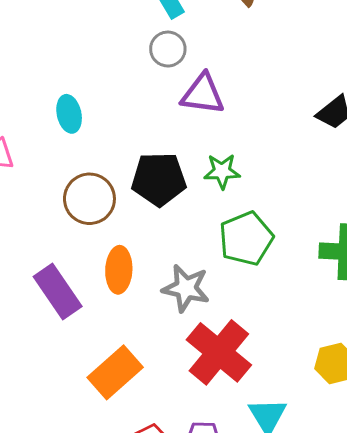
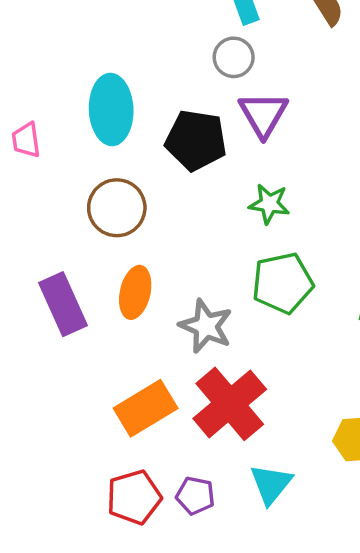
purple triangle: (203, 94) -> (263, 114), turned 42
cyan ellipse: (69, 114) -> (111, 110), size x1.6
black pentagon: (159, 179) -> (196, 140), moved
orange rectangle: (115, 372) -> (146, 408), moved

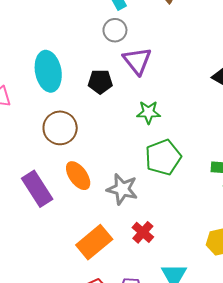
black pentagon: (196, 140) -> (100, 82), size x0.7
orange ellipse: (135, 292) -> (78, 176), turned -40
red cross: (230, 404) -> (143, 232), size x0.5

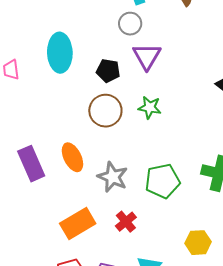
brown circle: (60, 128) -> (105, 111), moved
green pentagon: (163, 157) -> (163, 181), moved

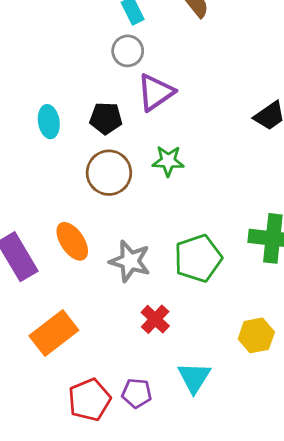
cyan ellipse: (60, 53) -> (49, 122), moved, size x0.6
purple triangle: (147, 56) -> (156, 92), turned 32
orange rectangle: (78, 224) -> (54, 333), moved

